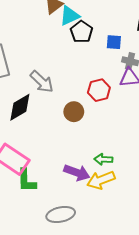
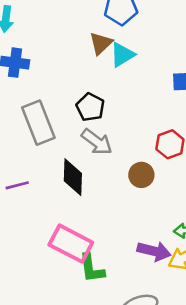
black pentagon: (81, 32) -> (90, 107), moved
black diamond: (20, 107) -> (73, 177), turned -52

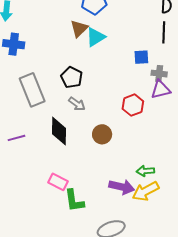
gray arrow: (97, 142) -> (77, 104), size x0.7
brown circle: (141, 175) -> (102, 134), moved
pink rectangle: (71, 244) -> (58, 182), size x0.6

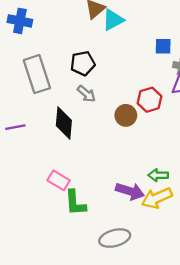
black pentagon: (72, 77) -> (83, 63), turned 30
brown circle: (102, 134) -> (126, 115), moved

